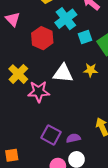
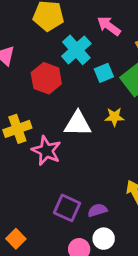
yellow cross: (18, 74) -> (17, 129), turned 30
pink star: (39, 92) -> (46, 151), turned 30
orange square: (12, 155) -> (16, 239), turned -32

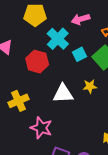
pink arrow: (109, 26) -> (81, 19), turned -48
pink star: (46, 151) -> (41, 128), moved

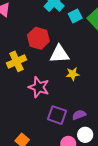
red hexagon: (37, 62) -> (38, 38), moved
yellow star: (90, 86) -> (73, 74), moved

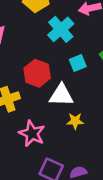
cyan square: (75, 16) -> (78, 63), moved

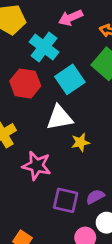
cyan square: (78, 63) -> (70, 79), size x1.5
red hexagon: (37, 73) -> (25, 83), moved

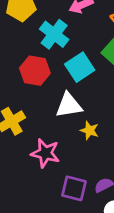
yellow star: (80, 142) -> (89, 130), turned 30

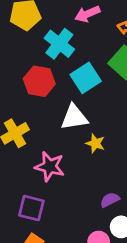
purple square: (74, 188) -> (31, 208), moved

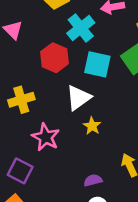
cyan square: (86, 78) -> (97, 64), turned 32
white triangle: (74, 117) -> (78, 98), turned -40

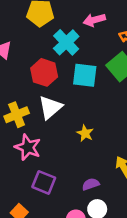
white triangle: (78, 98) -> (50, 107), moved
pink star: (46, 137) -> (28, 147), moved
purple square: (20, 171) -> (44, 182), moved

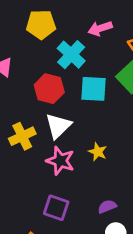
pink star: (28, 147) -> (60, 161), moved

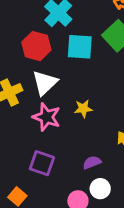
yellow star: (98, 152) -> (83, 109), turned -30

